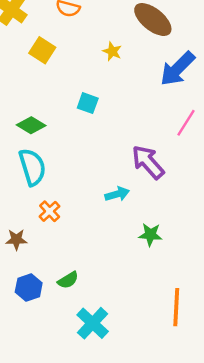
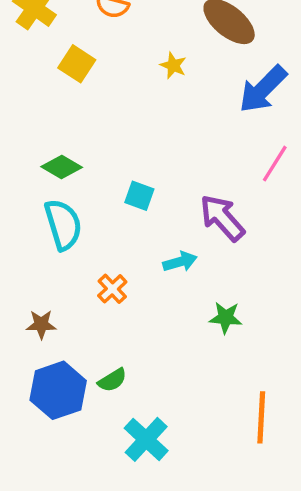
cyan square: (88, 103) -> (139, 196), moved
orange cross: (50, 211) -> (112, 289), moved
blue hexagon: (29, 288) -> (58, 390), size x1.5

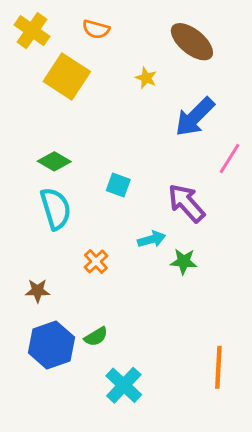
yellow square: (77, 64) -> (67, 76), size x1.5
blue arrow: (263, 89) -> (195, 117), moved
green star: (226, 318) -> (184, 261), moved

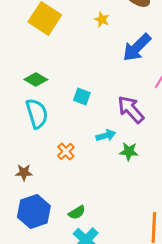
green semicircle: (96, 337) -> (77, 212), moved

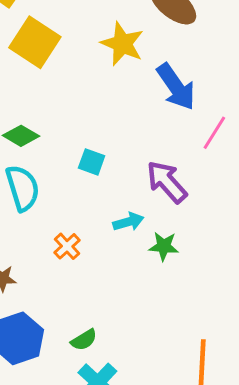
yellow star: (102, 19) -> (122, 44), size x1.8
blue arrow: (137, 47) -> (176, 87), turned -80

